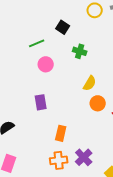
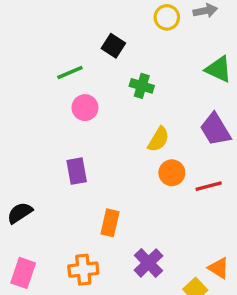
orange cross: (59, 160) -> (83, 270), moved

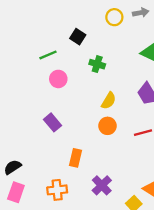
purple rectangle: (77, 171) -> (53, 122), turned -30
orange circle: (172, 173) -> (107, 126), moved
black semicircle: (20, 213) -> (13, 167), moved

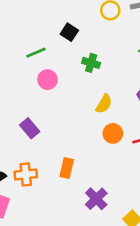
purple rectangle: (53, 122) -> (30, 128), moved
orange circle: (107, 126) -> (113, 133), moved
orange cross: (57, 190) -> (26, 174), moved

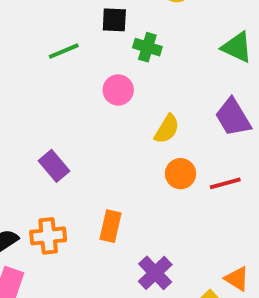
black square: (69, 32) -> (114, 20), turned -30
green cross: (91, 63) -> (147, 47), moved
pink circle: (47, 80) -> (118, 90), moved

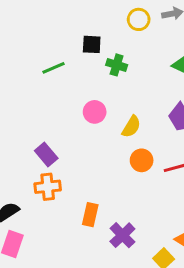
pink circle: (118, 90) -> (95, 112), moved
orange rectangle: (110, 226) -> (90, 215), moved
orange cross: (48, 236) -> (48, 187), moved

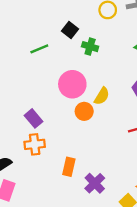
black square: (92, 44) -> (70, 30), turned 35
pink circle: (95, 112) -> (72, 84), size x1.5
orange circle: (142, 160) -> (84, 111), moved

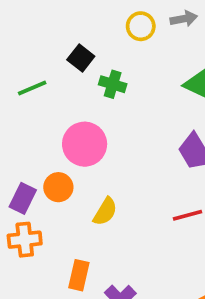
yellow semicircle: (102, 96) -> (105, 212), moved
orange circle: (84, 111) -> (58, 187), moved
purple rectangle: (33, 118) -> (23, 198), turned 66

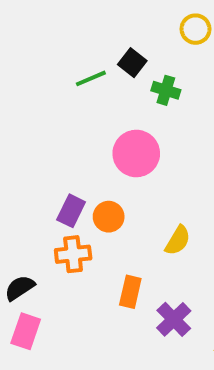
green line: (32, 88) -> (91, 78), moved
orange circle: (58, 187) -> (109, 217), moved
yellow semicircle: (105, 212) -> (178, 240), moved

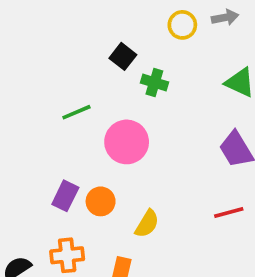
green line: (91, 78) -> (76, 112), moved
yellow semicircle: (178, 240) -> (147, 224), moved
orange cross: (73, 254) -> (67, 255), moved

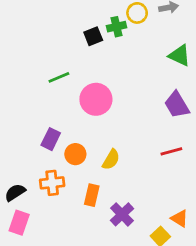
black square: (123, 56) -> (93, 36), turned 30
green cross: (154, 83) -> (117, 27), moved, turned -30
orange circle: (101, 201) -> (75, 154), moved

